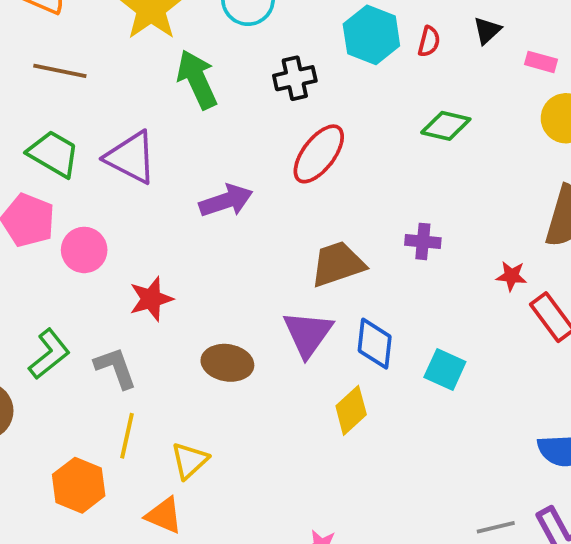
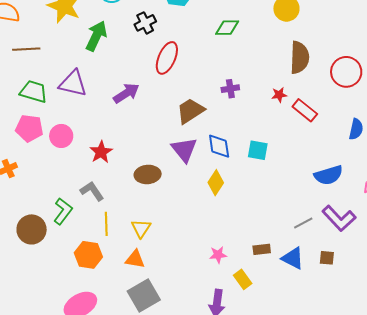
green arrow: (197, 79) -> (96, 36), turned 64
green L-shape: (49, 354) -> (63, 211), moved

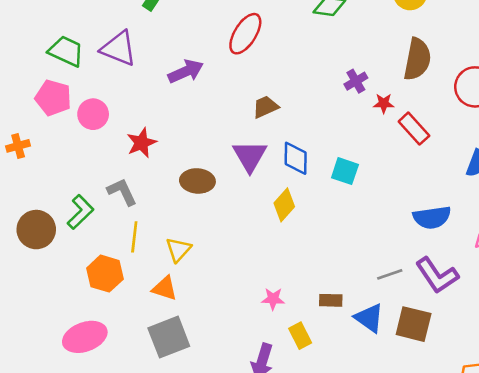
purple cross: (230, 89) -> (356, 81), moved, turned -30
brown trapezoid: (190, 111) -> (265, 107), size x0.7
brown square: (327, 258) -> (414, 324), size x1.8

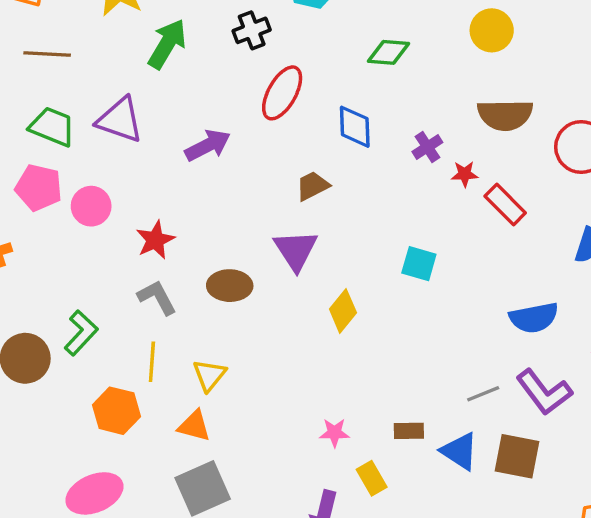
brown semicircle: (417, 59) -> (505, 115), turned 81
blue diamond: (296, 158) -> (355, 127), moved
gray L-shape: (122, 192) -> (157, 297), moved

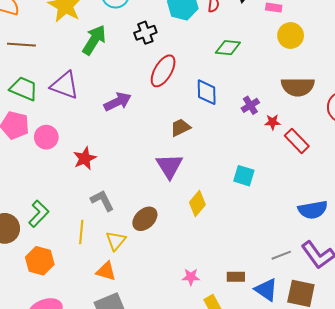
brown ellipse: (230, 286) -> (145, 219), moved, turned -45
gray L-shape: (157, 297) -> (102, 201), moved
orange hexagon: (116, 411) -> (40, 261), moved

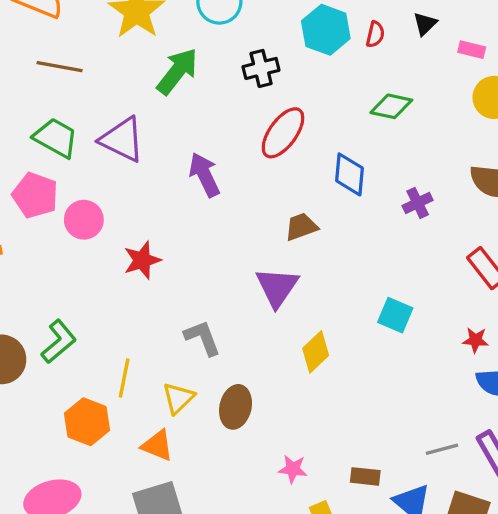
purple arrow: (117, 102) -> (204, 175), turned -96
red star: (273, 122) -> (476, 340), moved
gray L-shape: (102, 201) -> (202, 338), moved
brown ellipse: (145, 219) -> (236, 407), moved, turned -40
orange hexagon: (40, 261) -> (87, 422), moved

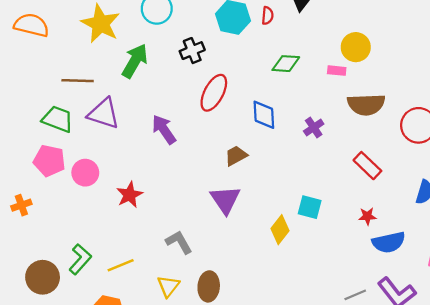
pink rectangle: (472, 50) -> (337, 71), moved
brown line: (60, 67) -> (78, 81), moved
yellow diamond: (316, 352) -> (280, 230), moved
yellow line: (124, 378) -> (121, 265), moved, turned 65

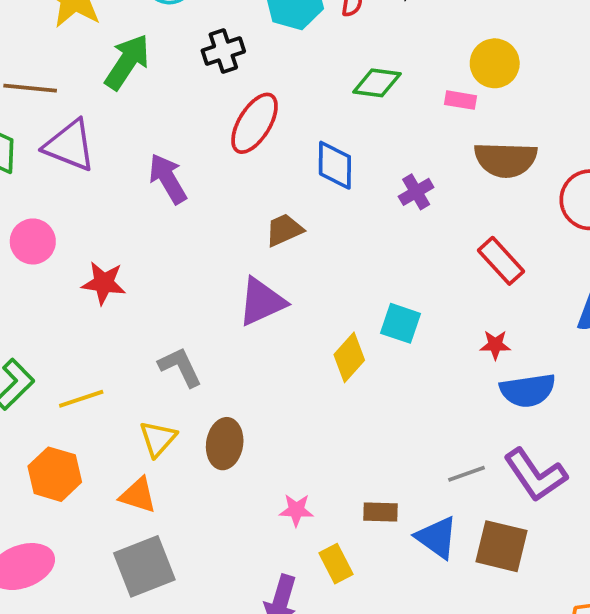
red star: (130, 195) -> (104, 283), turned 30
purple triangle: (225, 200) -> (262, 302), turned 36

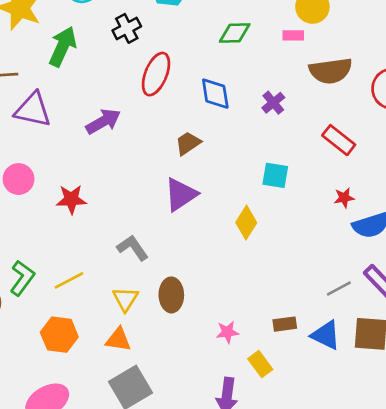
purple arrow: (168, 179) -> (103, 121), turned 100
cyan square: (401, 323) -> (275, 175), moved

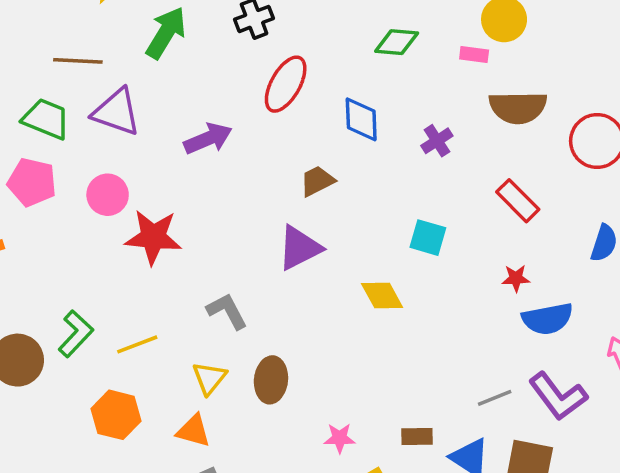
pink circle: (19, 179) -> (108, 195), moved
red star: (71, 199) -> (153, 237), size x1.4
yellow diamond: (246, 223) -> (382, 296), turned -68

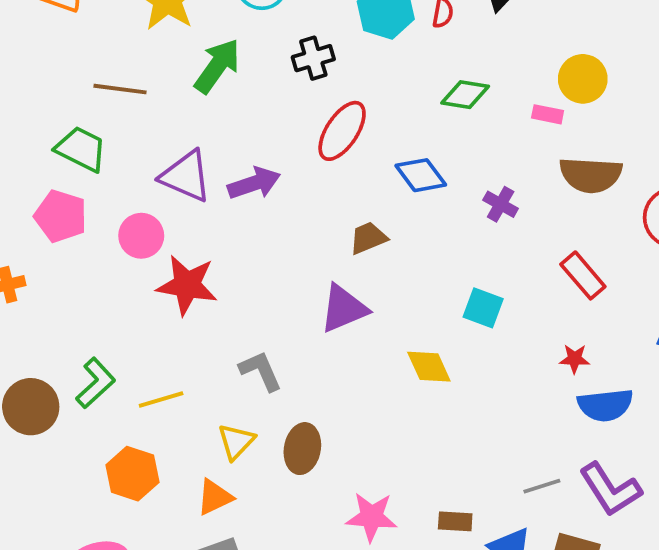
purple triangle: (117, 112) -> (186, 176), moved
blue diamond: (361, 119) -> (421, 175), turned -39
purple cross: (437, 141) -> (501, 204), turned -32
orange triangle: (193, 431) -> (215, 497), turned -45
pink star: (340, 438) -> (372, 517), size x1.5

